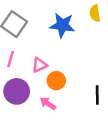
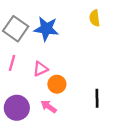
blue star: (62, 25) -> (46, 29), moved
purple circle: (17, 91) -> (17, 108), moved

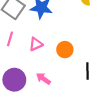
orange circle: (57, 84) -> (65, 50), moved

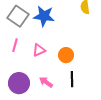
black line: (87, 71) -> (72, 79), moved

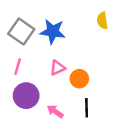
pink triangle: (39, 50) -> (58, 68), moved
purple circle: (19, 83) -> (26, 96), moved

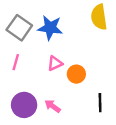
yellow semicircle: (102, 21) -> (99, 17), size x1.5
purple circle: (26, 96) -> (24, 105), moved
black line: (87, 108) -> (100, 103), moved

